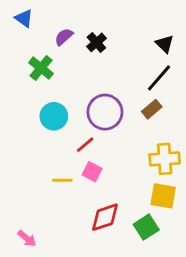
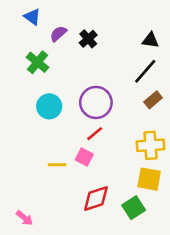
blue triangle: (24, 18) -> (32, 17), moved
black triangle: (165, 44) -> (150, 40), turned -36
brown rectangle: (152, 109) -> (153, 100), moved
red line: (85, 145) -> (95, 134), moved

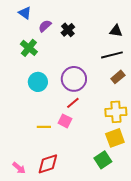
black line: (145, 71) -> (112, 55), turned 35
yellow square: (149, 179) -> (115, 138), turned -30
red diamond: (96, 199) -> (48, 164), moved

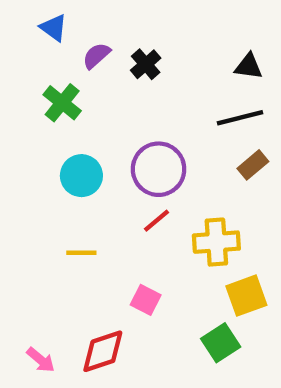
yellow cross: (116, 112) -> (216, 242), moved
pink square: (65, 121) -> (146, 300), moved
yellow line: (44, 127) -> (81, 253), moved

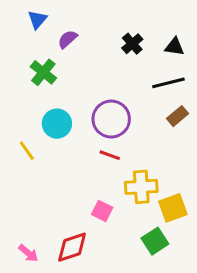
blue triangle: (54, 28) -> (37, 20), turned 35
black cross: (146, 64) -> (132, 44), moved
red line: (156, 221) -> (110, 155), turned 60
yellow cross: (216, 242) -> (141, 187), moved
yellow line: (81, 253) -> (27, 151), moved, turned 55

